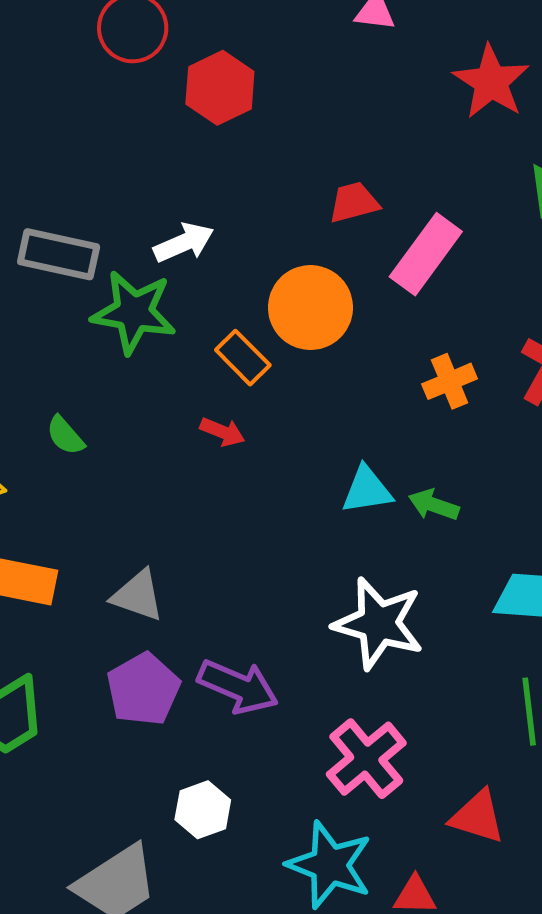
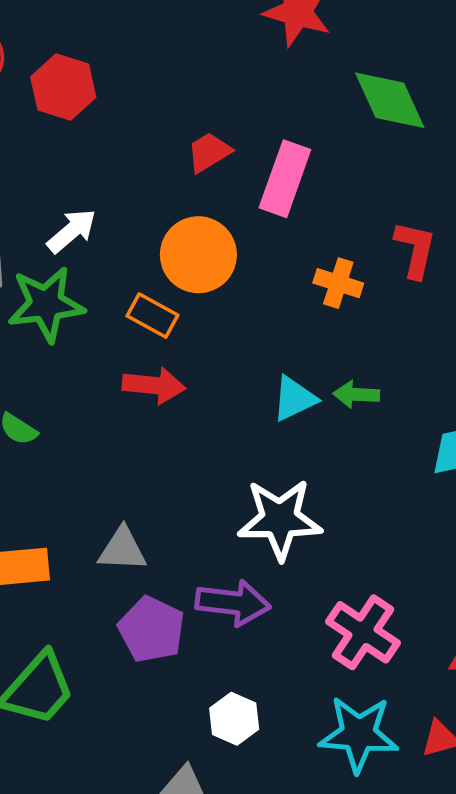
orange cross: (450, 381) -> (338, 283), turned -33
red arrow: (222, 432) -> (154, 385), size x1.5
white star: (378, 623) -> (280, 519), moved

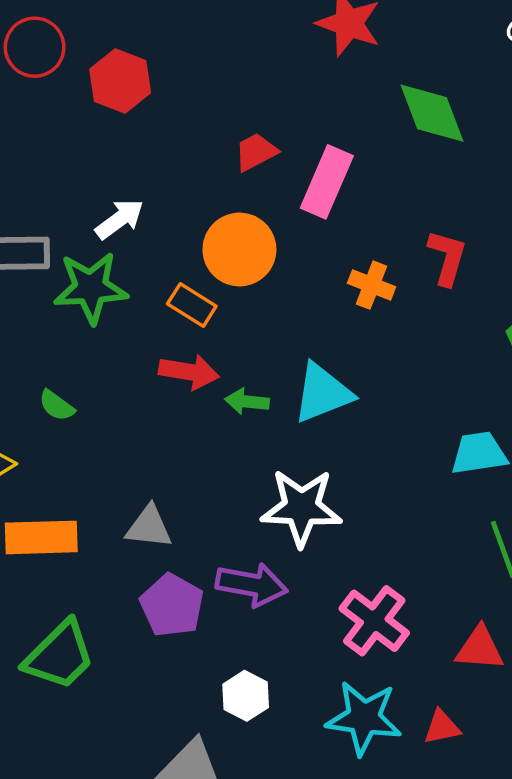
green arrow: (356, 394) -> (247, 401), moved
cyan triangle: (294, 399) -> (323, 393), size x1.4

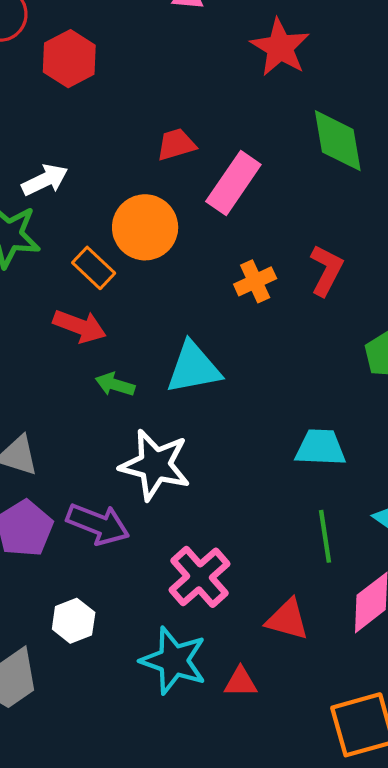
orange cross: (372, 285) -> (255, 281), turned 33
green arrow: (247, 401) -> (115, 384), moved

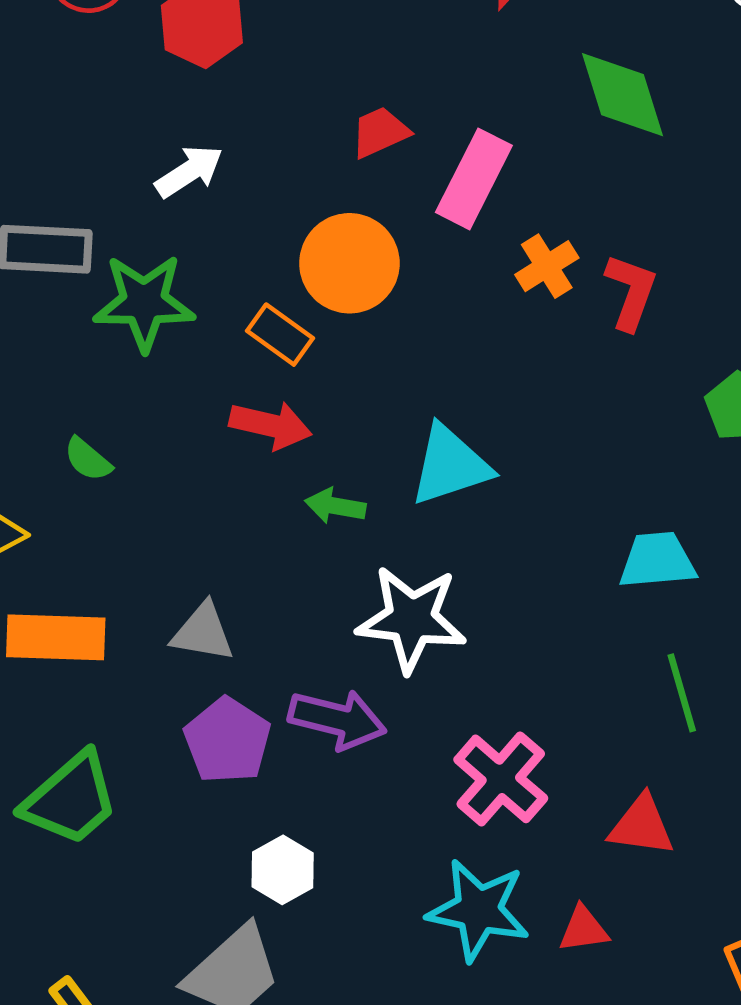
white arrow: (45, 180) -> (189, 171), moved
orange cross: (255, 281) -> (547, 266), moved
white hexagon: (74, 621) -> (283, 870), moved

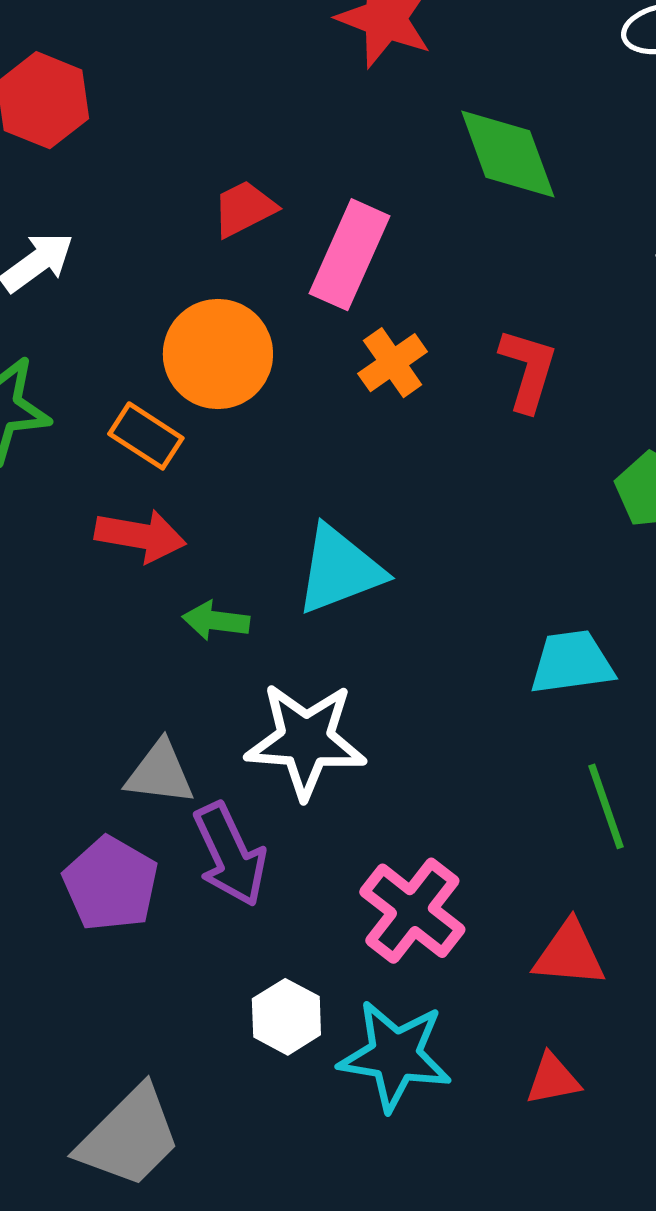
orange cross: (547, 266) -> (393, 363), moved
gray triangle: (203, 632) -> (160, 773), moved
purple arrow: (337, 719) -> (230, 855), turned 54
white hexagon: (283, 870) -> (286, 1017), moved
red triangle: (584, 929) -> (553, 1079), moved

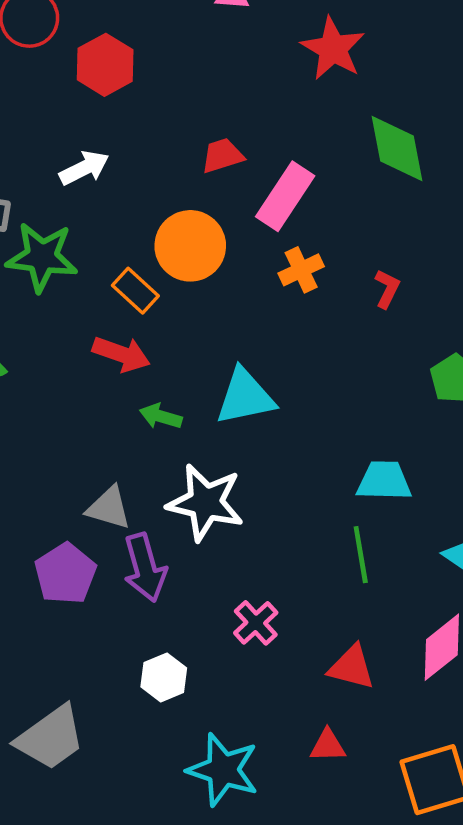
red L-shape: (528, 370) -> (387, 289), size x0.7
green line: (606, 806) -> (361, 555), moved
pink cross: (412, 911) -> (256, 623), size x0.7
cyan star: (395, 1056) -> (223, 770), moved

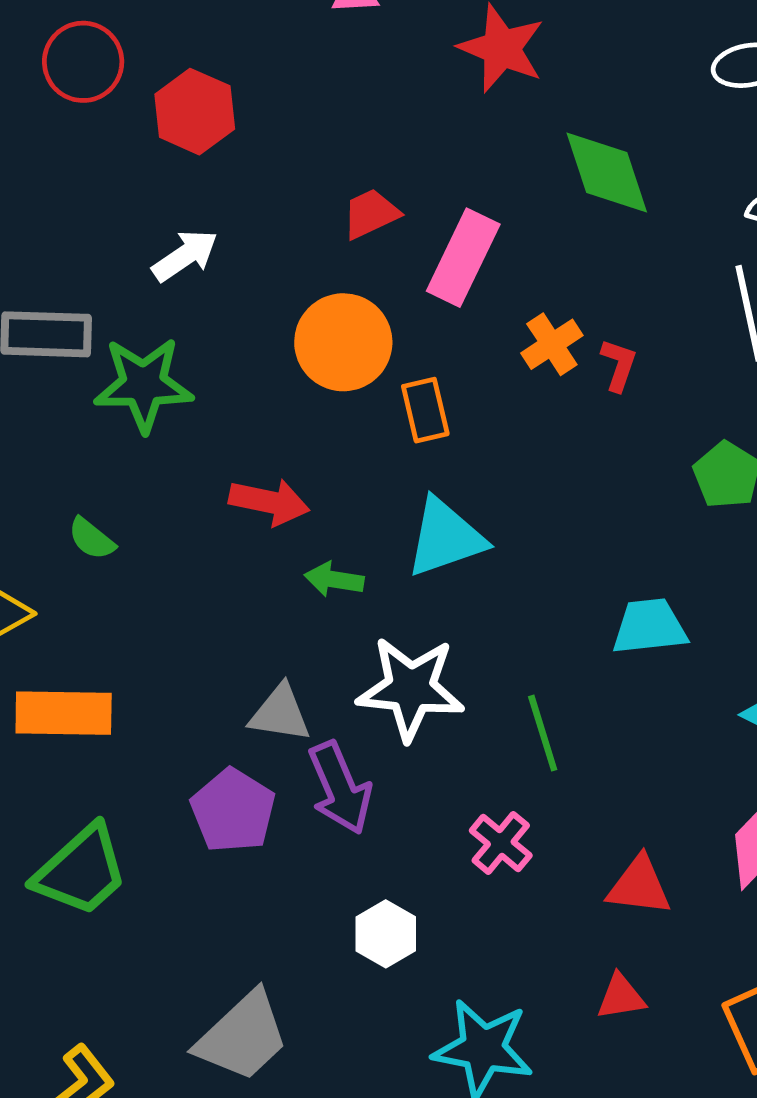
orange cross: (301, 270) -> (552, 344), moved
orange rectangle: (135, 291) -> (425, 410), moved, turned 42
green line: (361, 555) -> (543, 733), moved

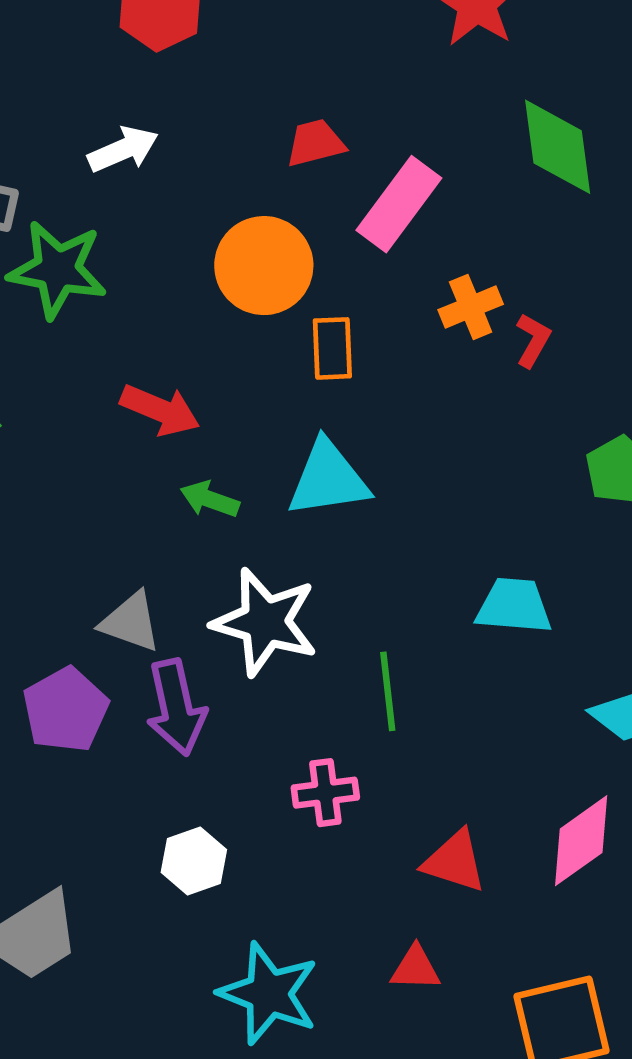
pink cross: (501, 843) -> (325, 793), turned 32

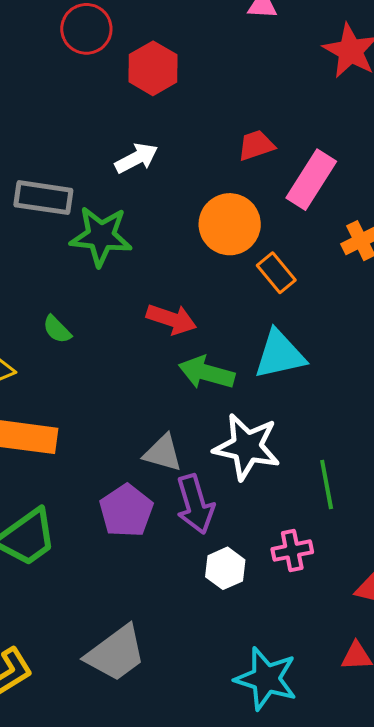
orange rectangle: (332, 348) -> (276, 273), turned -33
green arrow: (210, 499) -> (207, 373), size x1.5
white hexagon: (194, 861) -> (225, 568), moved

